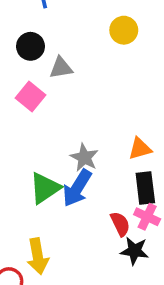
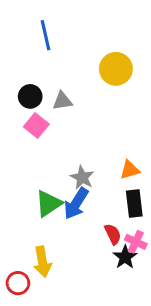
yellow circle: (124, 30) -> (116, 69), size x1.4
black circle: (31, 46) -> (30, 96), moved
pink cross: (147, 217) -> (136, 242), moved
black star: (135, 251) -> (125, 257), turned 30

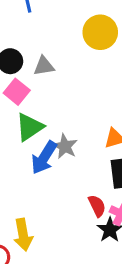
green triangle: (49, 204) -> (30, 127), moved
blue arrow: (76, 204) -> (44, 158), moved

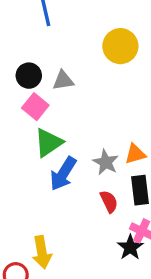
gray star: (65, 146) -> (106, 162), moved
red semicircle: (97, 206) -> (109, 202), moved

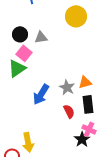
green triangle: (48, 143) -> (17, 68), moved

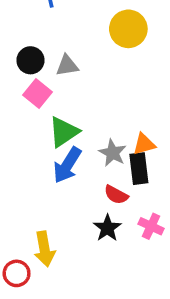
green triangle: (17, 68) -> (64, 132), moved
black rectangle: (88, 104) -> (139, 169), moved
red semicircle: (69, 111) -> (116, 195), turned 144
black star: (82, 139) -> (107, 228), moved

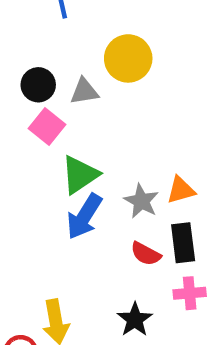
yellow circle: (128, 29) -> (128, 58), moved
black rectangle: (139, 169) -> (183, 243), moved
pink cross: (151, 226) -> (190, 293), turned -30
black star: (107, 228) -> (135, 320), moved

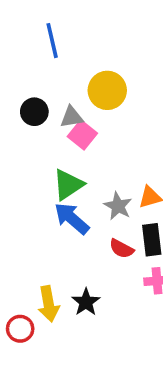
pink square: (47, 126) -> (82, 135), moved
blue arrow: (84, 216) -> (72, 218), turned 99
black star: (135, 320) -> (86, 302), moved

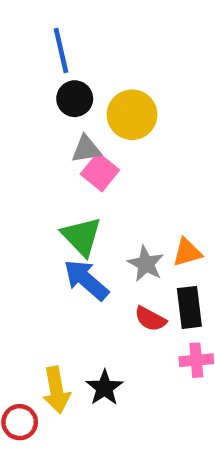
black circle: (34, 112) -> (75, 99), moved
green triangle: (68, 185) -> (82, 236), turned -40

